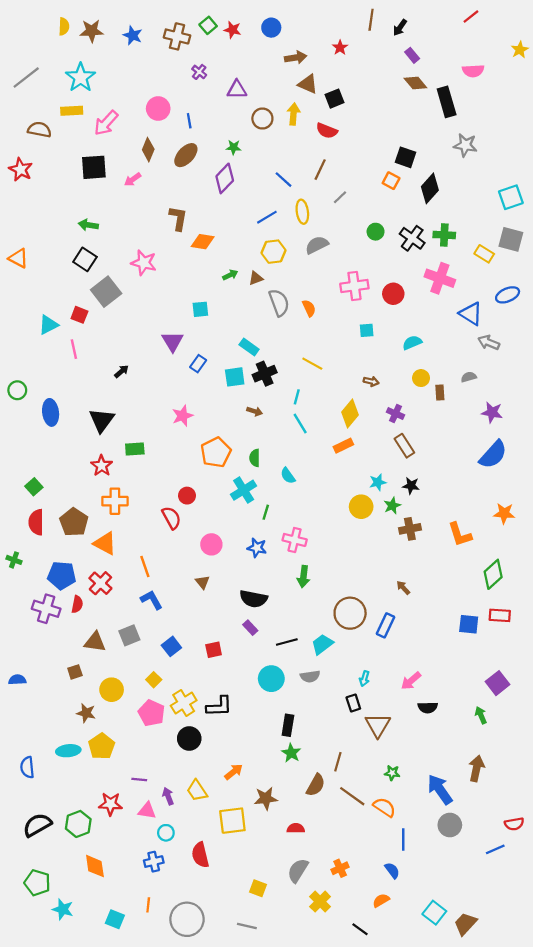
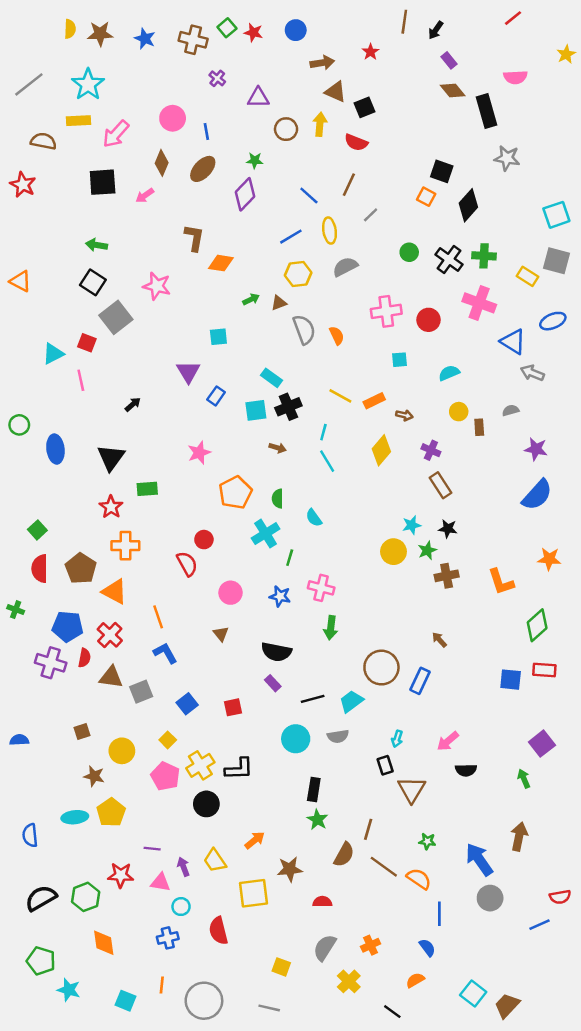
orange rectangle: (343, 446) -> (374, 401), moved
brown triangle: (95, 642) -> (111, 677), moved

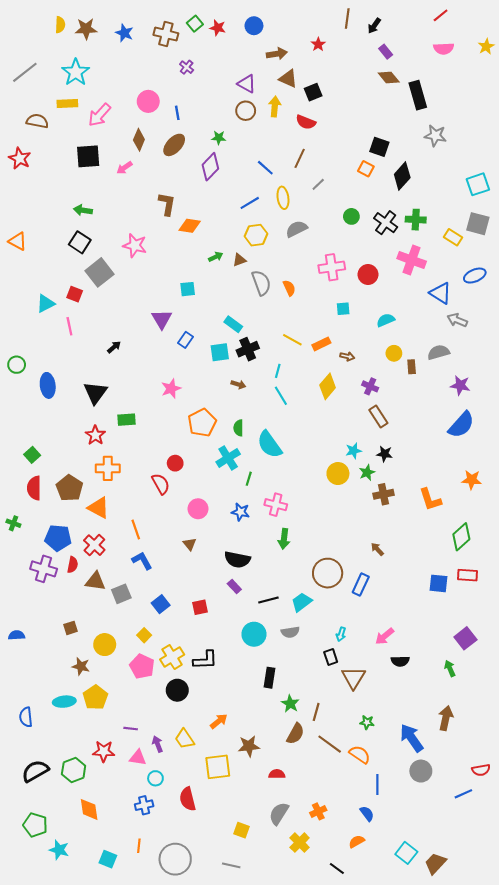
pink semicircle: (515, 77) -> (444, 49), moved
purple triangle: (258, 98) -> (247, 84), moved, turned 30
gray semicircle: (511, 410) -> (438, 352), size x1.5
cyan semicircle: (314, 518) -> (270, 445), size x1.8
green star: (317, 820) -> (290, 704), moved

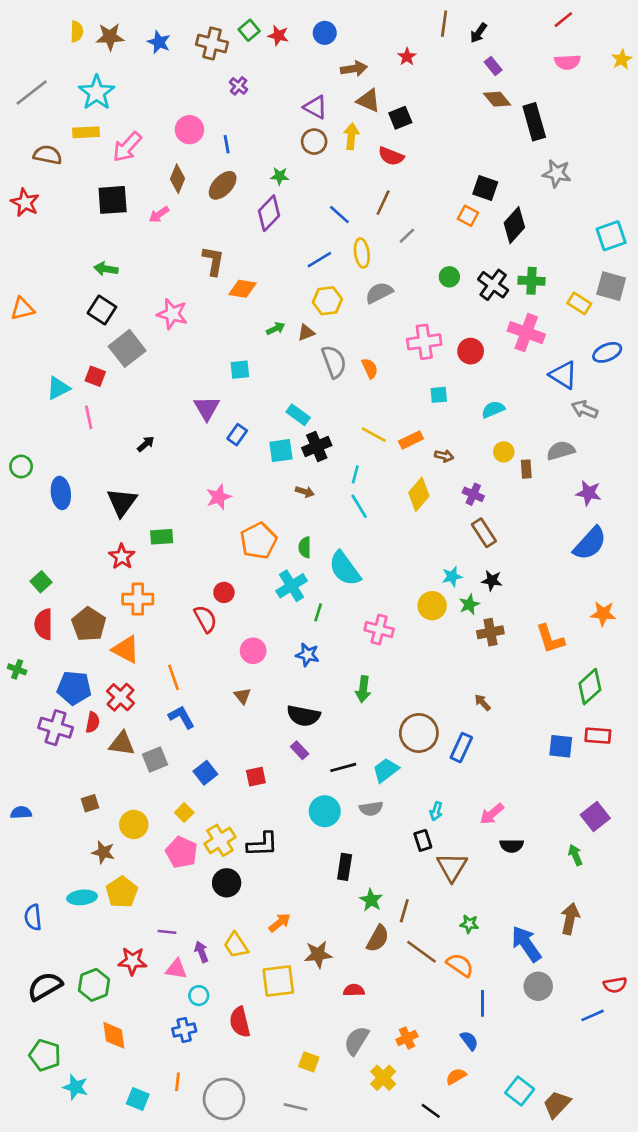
orange triangle: (18, 241) -> (22, 309), turned -42
pink cross: (276, 505) -> (379, 630), moved

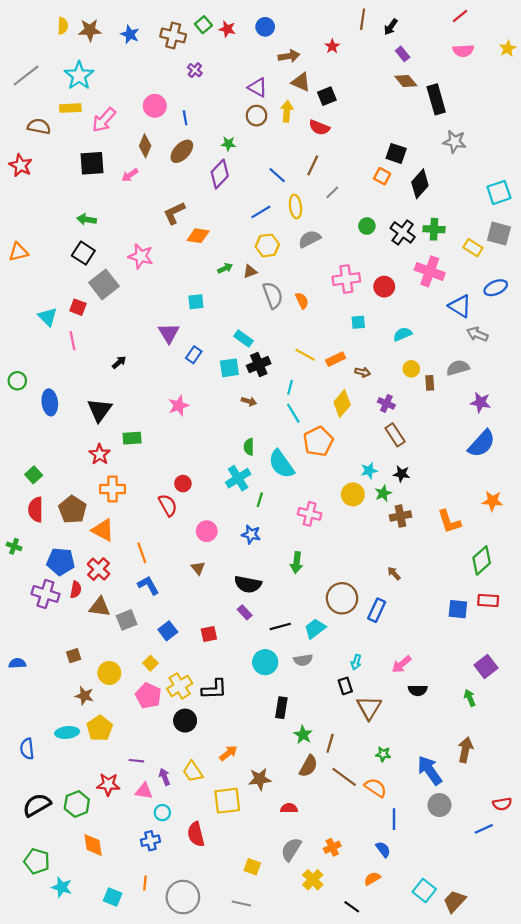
brown L-shape: (213, 261) -> (174, 213), turned -125
cyan triangle: (58, 388) -> (48, 317), turned -48
orange pentagon: (258, 541) -> (318, 441), moved

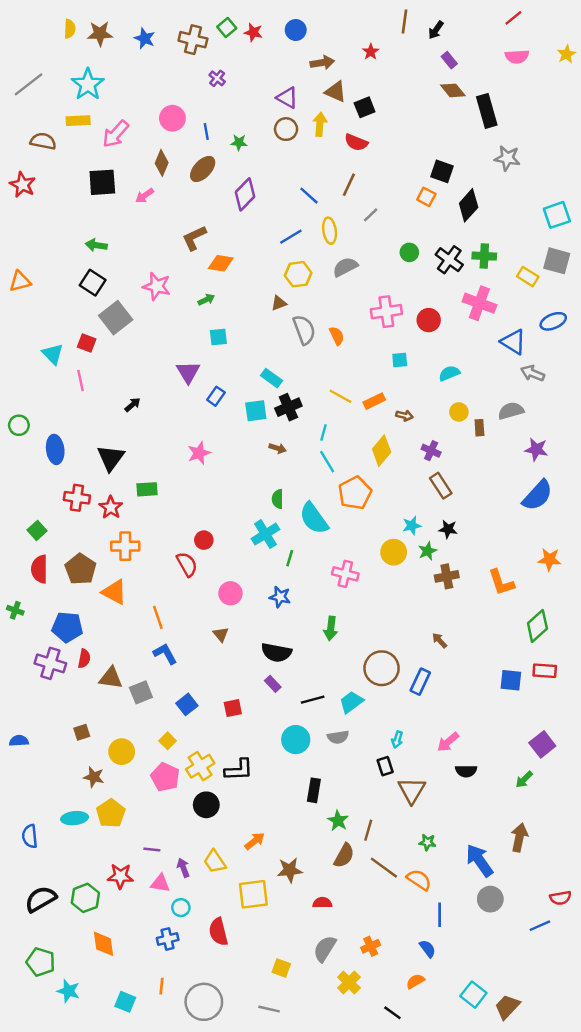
green star: (228, 144) -> (239, 142), moved
green arrow: (225, 268) -> (206, 300), moved
red cross: (98, 569) -> (77, 498), moved, turned -35
green arrow: (470, 698) -> (524, 779), turned -112

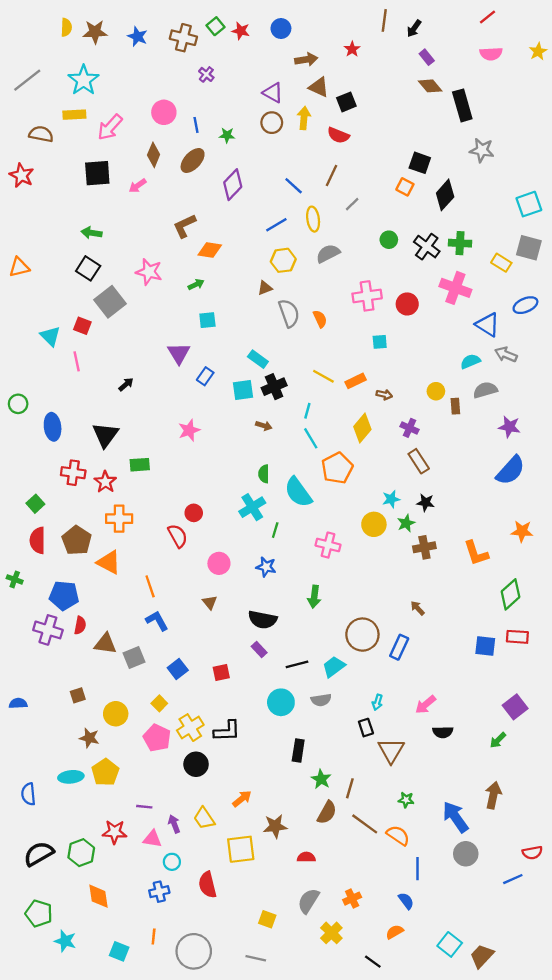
cyan semicircle: (449, 373) -> (470, 361), moved

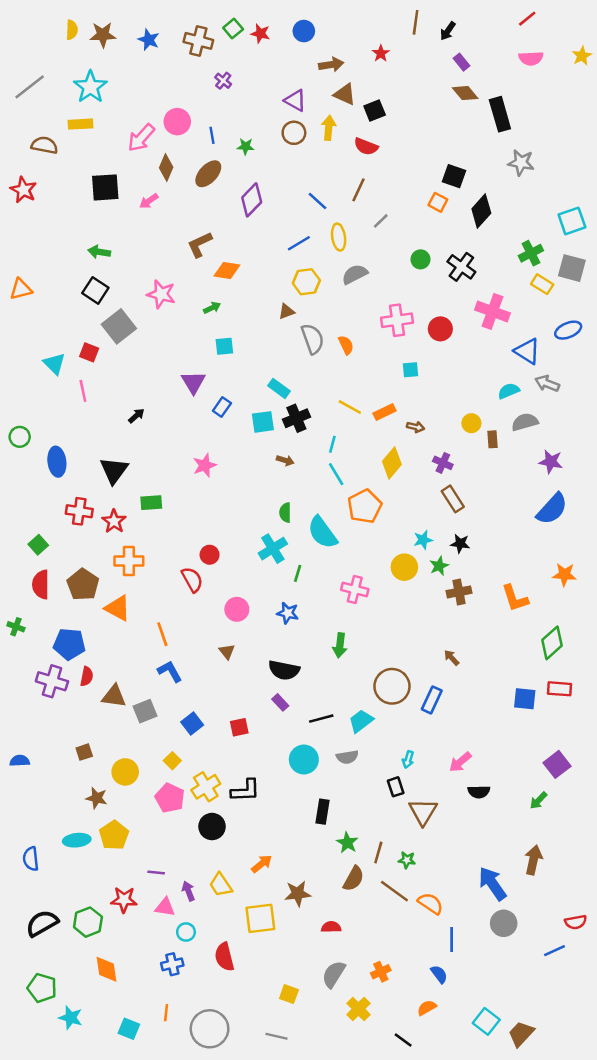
pink arrow: (110, 127) -> (141, 138), moved
green cross: (460, 243) -> (531, 253), moved, turned -30
green star: (406, 800) -> (407, 860), moved

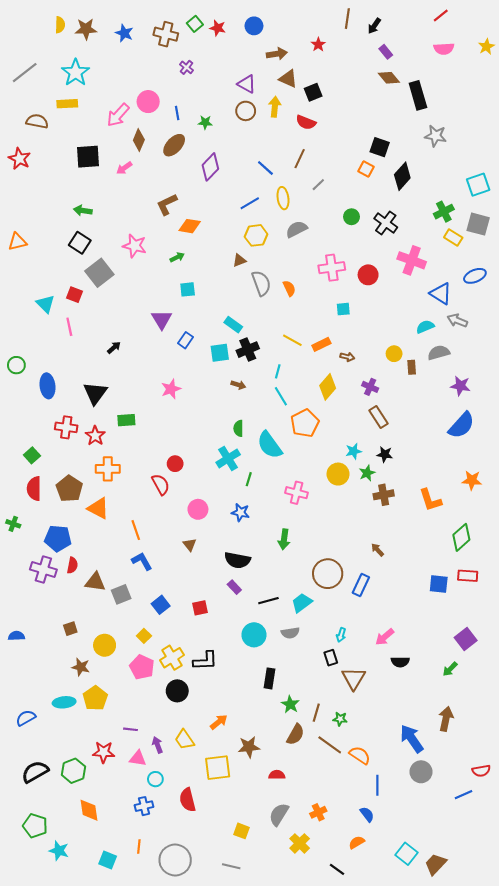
blue semicircle: (31, 859) -> (26, 718), turned 66

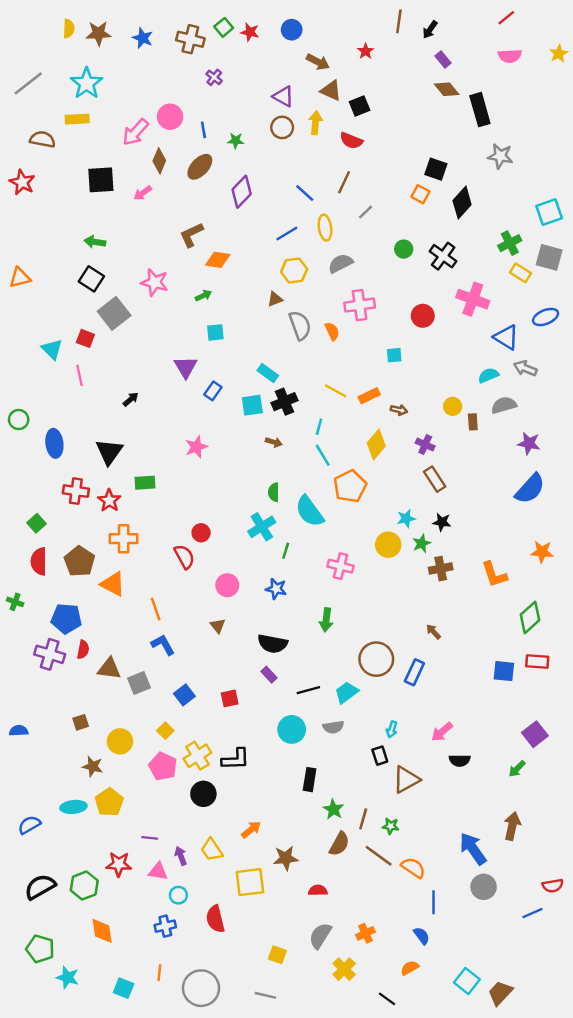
brown arrow: (277, 54) -> (318, 62), turned 36
pink cross: (332, 268) -> (360, 305), moved
brown triangle: (354, 678) -> (406, 780), turned 30

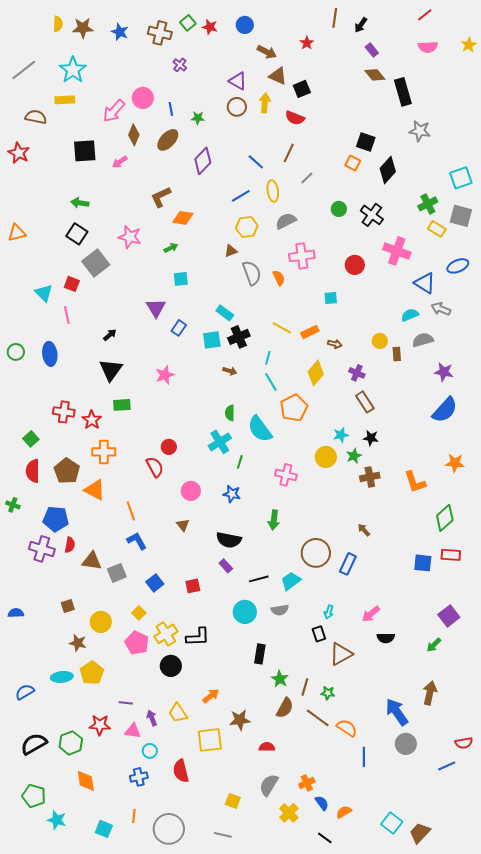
blue ellipse: (54, 443) -> (50, 354), moved
black triangle: (109, 452) -> (111, 370), moved
blue semicircle: (422, 936) -> (322, 803), moved

